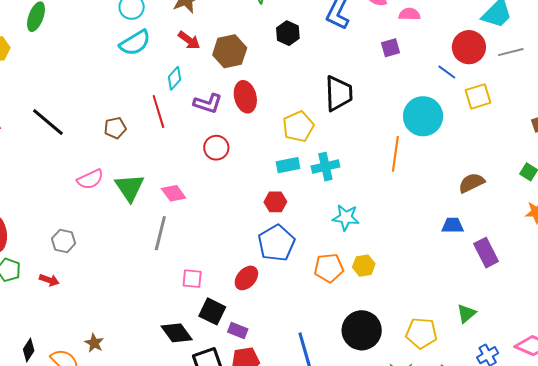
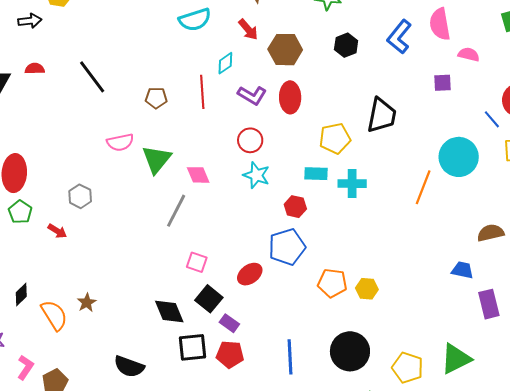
cyan star: (346, 217) -> (256, 175), moved
green triangle: (466, 313) -> (456, 359), size x1.6

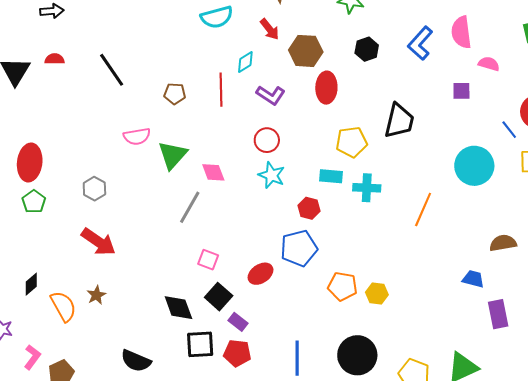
red ellipse: (290, 97) -> (326, 88), moved
orange line: (423, 187) -> (423, 210), moved
red arrow: (57, 231) -> (98, 242), moved, size x1.8

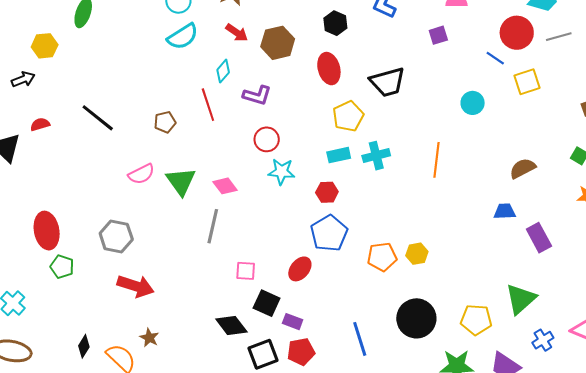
red ellipse: (326, 88) -> (329, 69), moved
black trapezoid: (399, 121) -> (388, 82), turned 78
cyan circle: (474, 166) -> (473, 103), size x0.6
gray hexagon: (94, 189) -> (116, 236), size x1.4

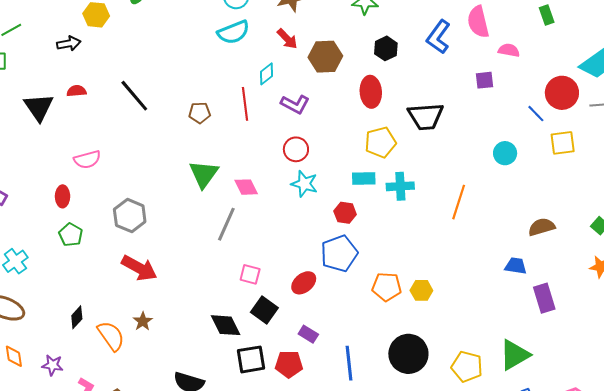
pink semicircle: (141, 174) -> (87, 160), moved
red ellipse: (47, 231) -> (63, 196), size x0.6
purple rectangle: (293, 322) -> (308, 334), moved

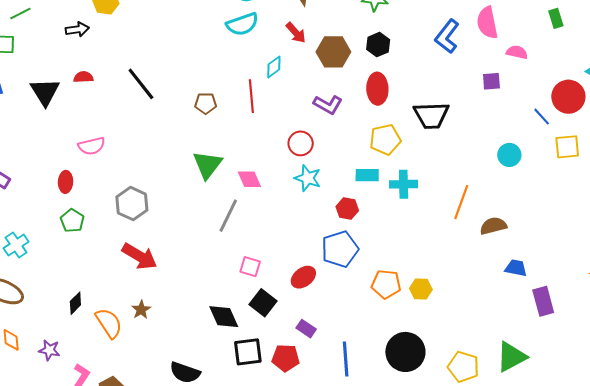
black hexagon: (386, 48) -> (378, 45), moved
purple L-shape: (295, 104) -> (328, 105), moved
brown semicircle: (542, 227) -> (493, 226), moved

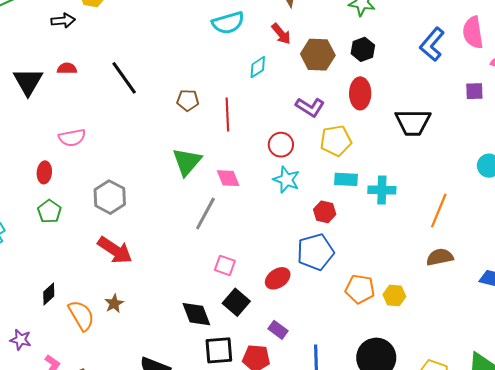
red line: (251, 96) -> (227, 114), moved
yellow pentagon: (385, 140) -> (336, 141), moved
brown semicircle: (493, 226) -> (440, 257), moved

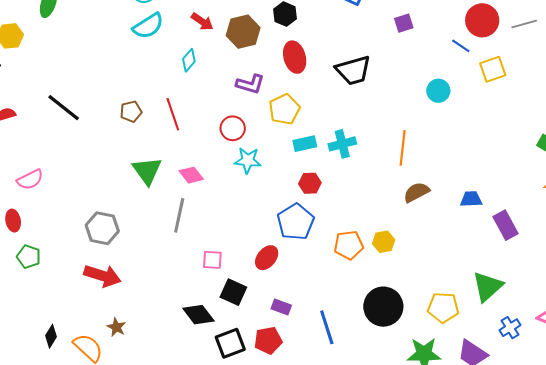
gray hexagon: (110, 197) -> (102, 228), moved
red hexagon: (325, 212) -> (310, 183), moved

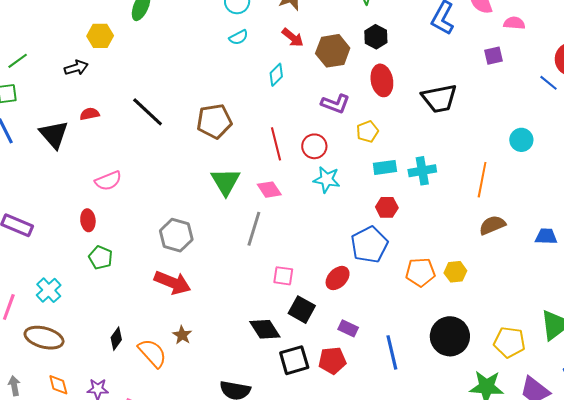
cyan semicircle: (148, 26) -> (239, 37), size x0.6
cyan circle: (438, 91) -> (521, 140), moved
yellow pentagon: (284, 109) -> (367, 132), size x0.7
brown pentagon: (131, 111) -> (214, 121), size x1.6
red line: (173, 114) -> (276, 144), moved

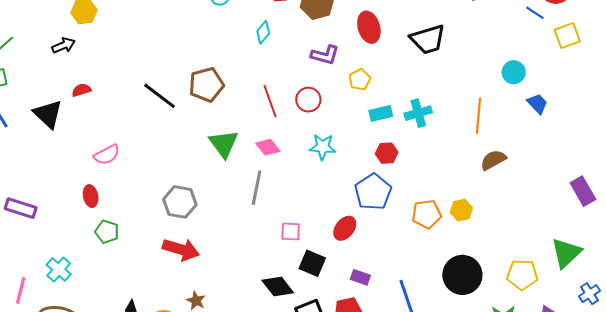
black line: (148, 112) -> (160, 96), moved
cyan star: (327, 180) -> (323, 147), moved
blue trapezoid: (546, 236) -> (537, 104), moved, turned 50

